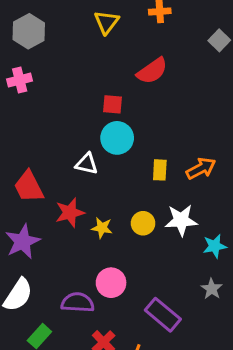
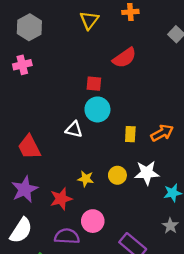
red star: (70, 213) -> (61, 199), moved

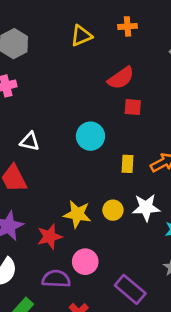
yellow triangle: (89, 20) -> (81, 36), turned 30
red square: (94, 84) -> (133, 107), moved
white triangle: (74, 129) -> (30, 141), moved
yellow star: (86, 179) -> (77, 214), size x1.5

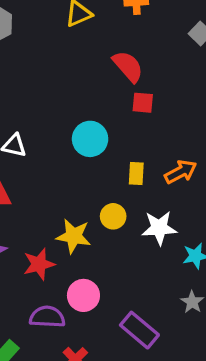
red semicircle: (121, 78) -> (128, 66), turned -96
yellow circle: (113, 210) -> (113, 216), moved

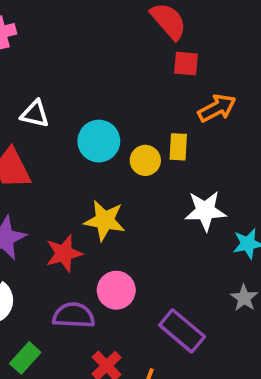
cyan circle: (90, 139) -> (99, 141), moved
orange arrow: (181, 172) -> (217, 108), moved
yellow circle: (113, 216) -> (145, 160), moved

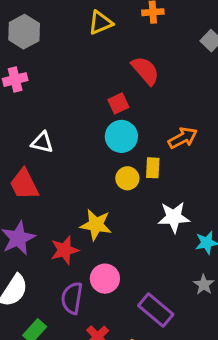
red square: (186, 64) -> (118, 103), moved, turned -30
cyan circle: (99, 141) -> (121, 136), moved
purple semicircle: (74, 315) -> (72, 298), turned -84

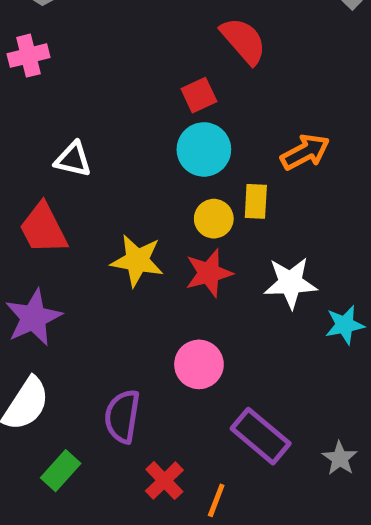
yellow star: (96, 225) -> (137, 261), moved
red star: (65, 250) -> (209, 273), moved
pink circle: (105, 279) -> (199, 364), moved
gray star: (204, 285) -> (340, 458), moved

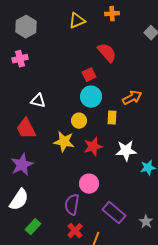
yellow circle: (214, 219) -> (79, 121), moved
purple semicircle: (122, 416) -> (72, 205), moved

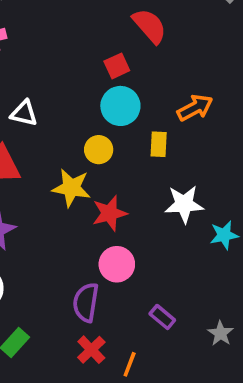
red star: (93, 147) -> (110, 213), moved
purple rectangle: (114, 213) -> (162, 317), size x0.6

